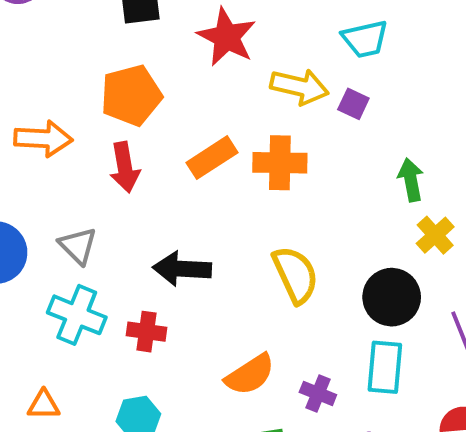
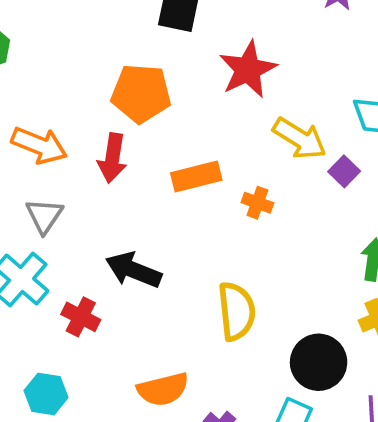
orange arrow: (43, 139) -> (39, 145), moved
orange cross: (280, 163) -> (257, 203), size x0.6

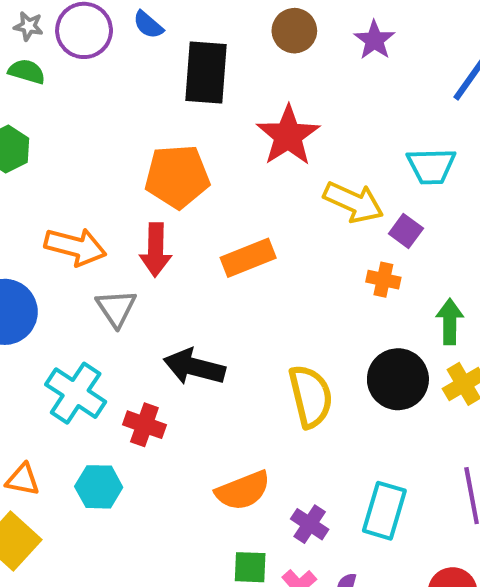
orange cross: (257, 203) -> (383, 280), moved
gray triangle: (44, 216) -> (116, 308), moved
black circle: (319, 362) -> (398, 379), moved
cyan hexagon: (46, 394) -> (99, 487), moved

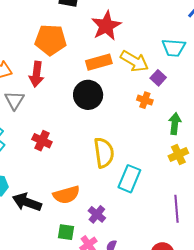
orange rectangle: (248, 258) -> (99, 62), moved
black arrow: (194, 367) -> (27, 202), moved
black circle: (398, 379) -> (88, 95), moved
red cross: (144, 425) -> (42, 141), moved
cyan rectangle: (384, 511) -> (129, 179), moved

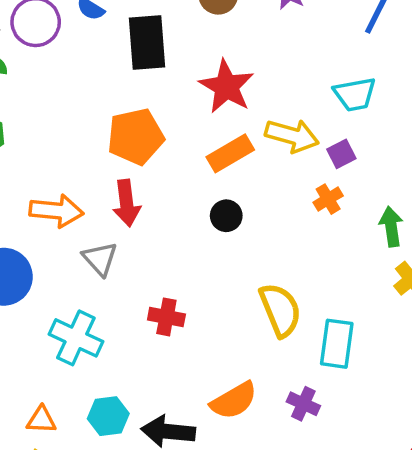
purple square: (158, 78) -> (341, 154), turned 35
black circle: (88, 95) -> (226, 216), size x0.6
orange cross: (145, 100) -> (328, 199), turned -35
purple cross: (97, 214) -> (303, 404), moved

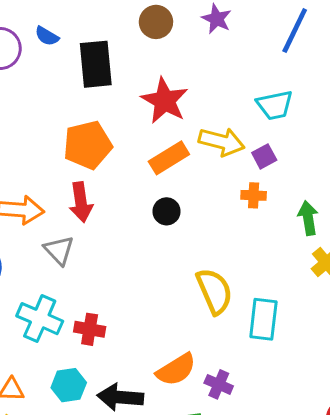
orange cross: (328, 199) -> (254, 195), turned 35
red cross: (166, 317) -> (90, 329), moved
purple cross: (303, 404) -> (219, 384), moved

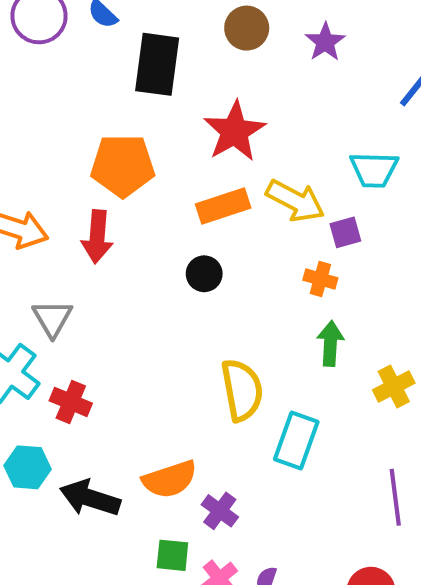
green arrow: (308, 218) -> (330, 343), moved
gray triangle: (59, 250) -> (52, 318), moved

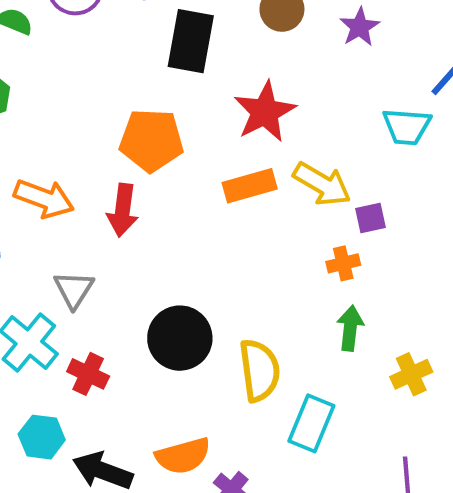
cyan trapezoid: (374, 170) -> (407, 127), moved
black circle: (204, 274) -> (180, 338), moved, size x1.8
orange cross: (320, 279) -> (343, 263), turned -32

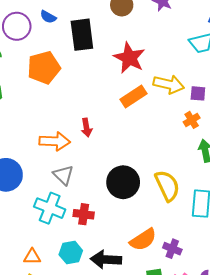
orange pentagon: (151, 140) -> (44, 68), moved
orange arrow: (44, 199) -> (55, 141), moved
red arrow: (123, 210) -> (86, 128), moved, size x0.7
purple square: (371, 218) -> (198, 93), turned 35

